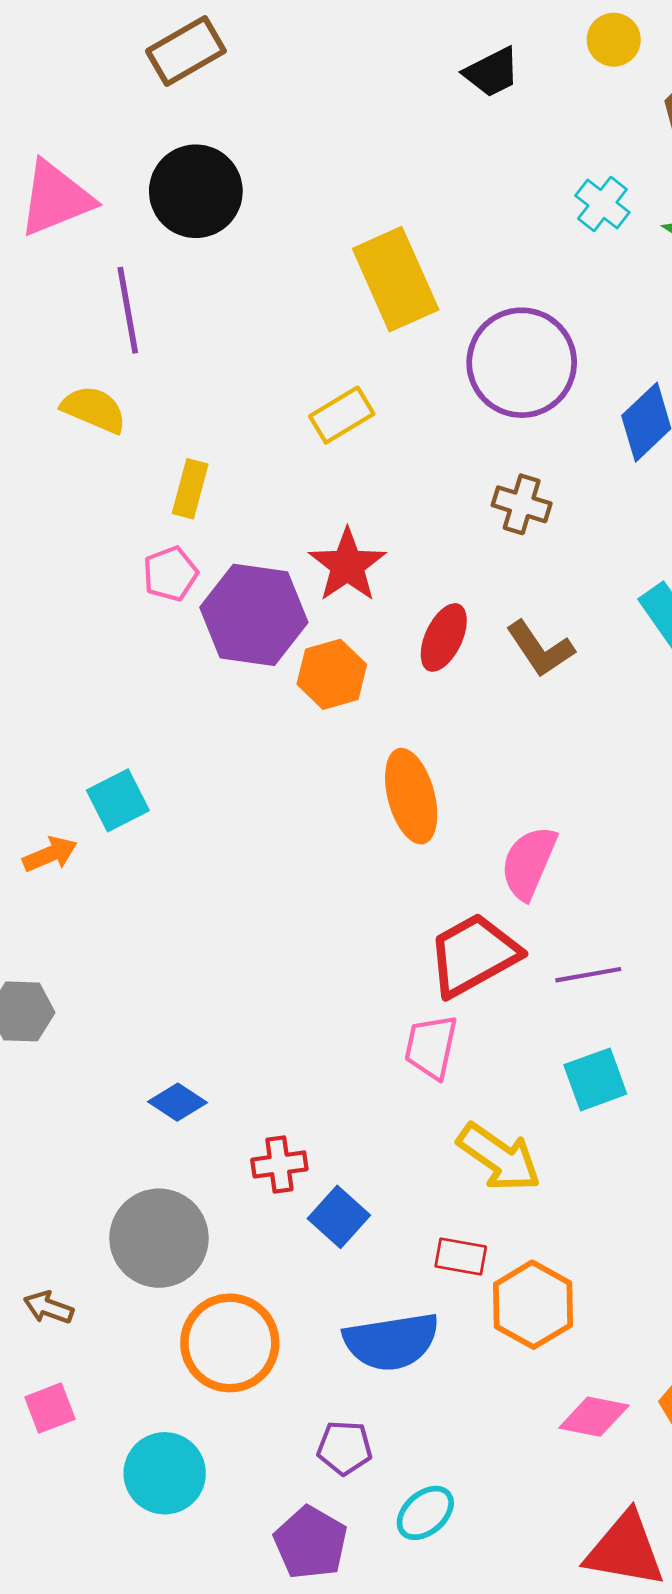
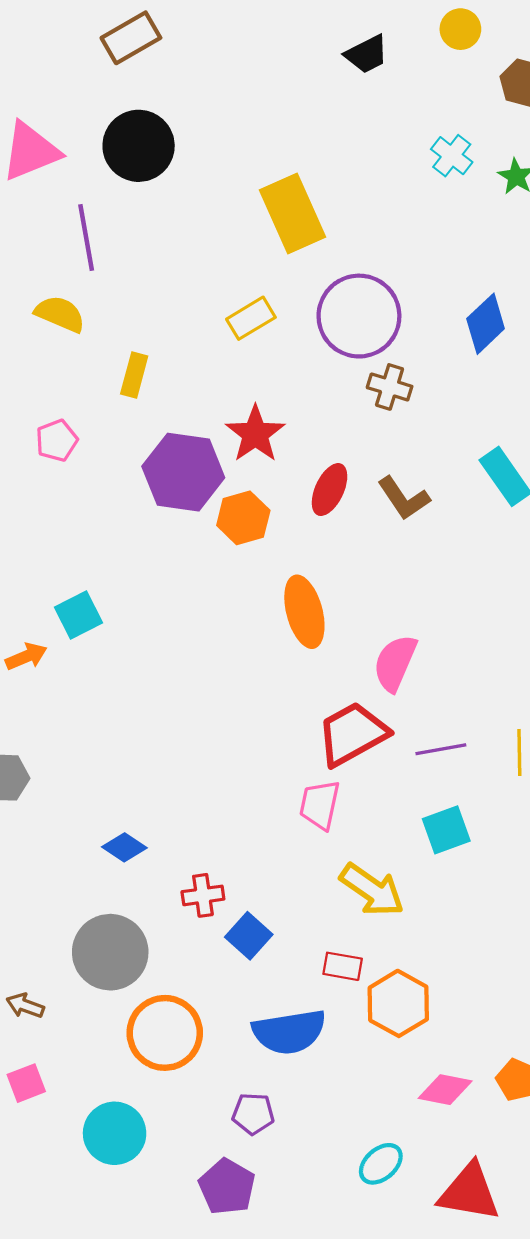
purple circle: (522, 363) -> (359, 316), moved
pink pentagon: (170, 574) -> (57, 440), moved
cyan ellipse: (425, 1513) -> (381, 1164), moved

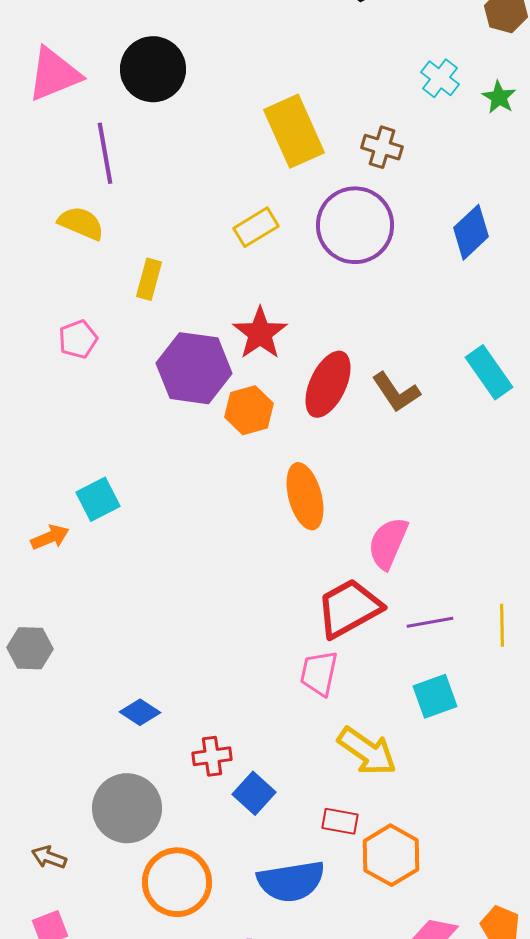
brown cross: (390, 387) -> (382, 147), moved
red ellipse: (330, 490) -> (328, 384), size x1.4

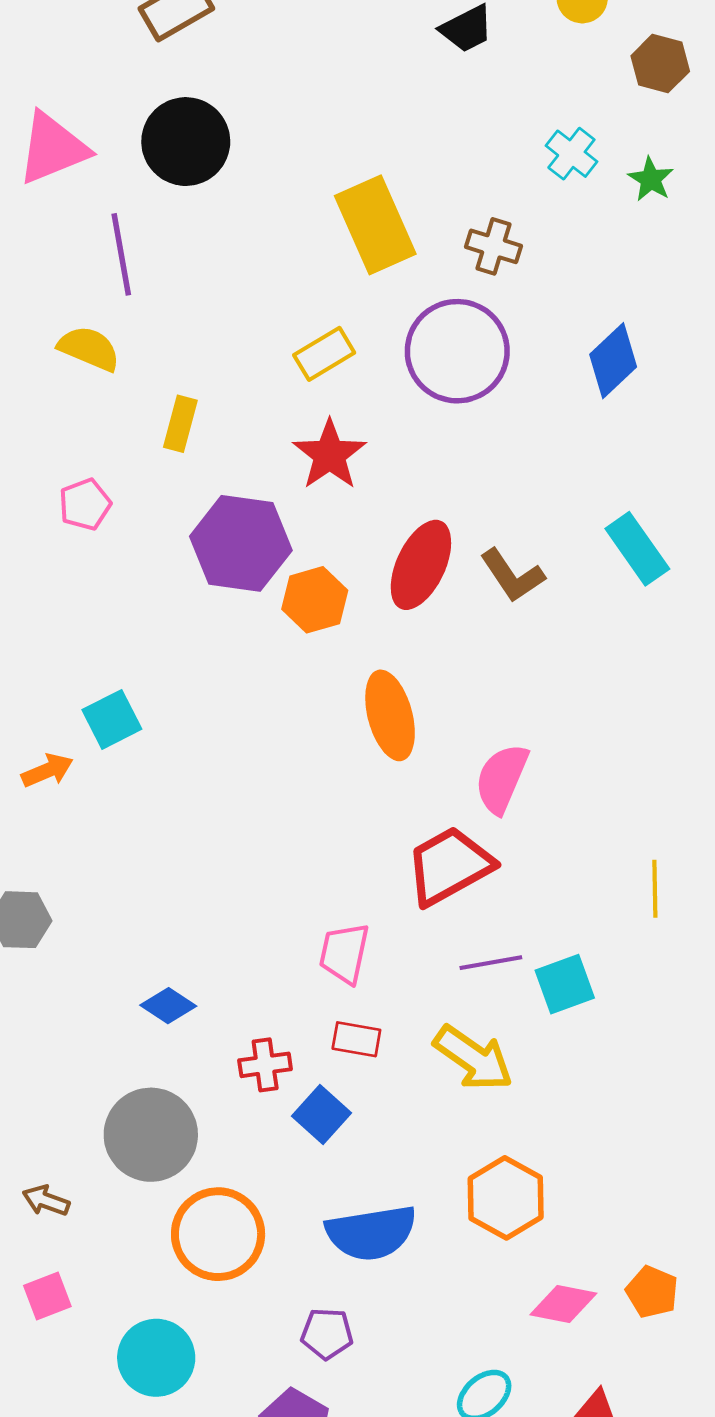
red star: (260, 333) -> (330, 455), moved
purple line: (430, 622) -> (491, 963), moved
pink trapezoid: (319, 673) -> (344, 953), moved
red rectangle: (340, 821) -> (356, 1039), moved

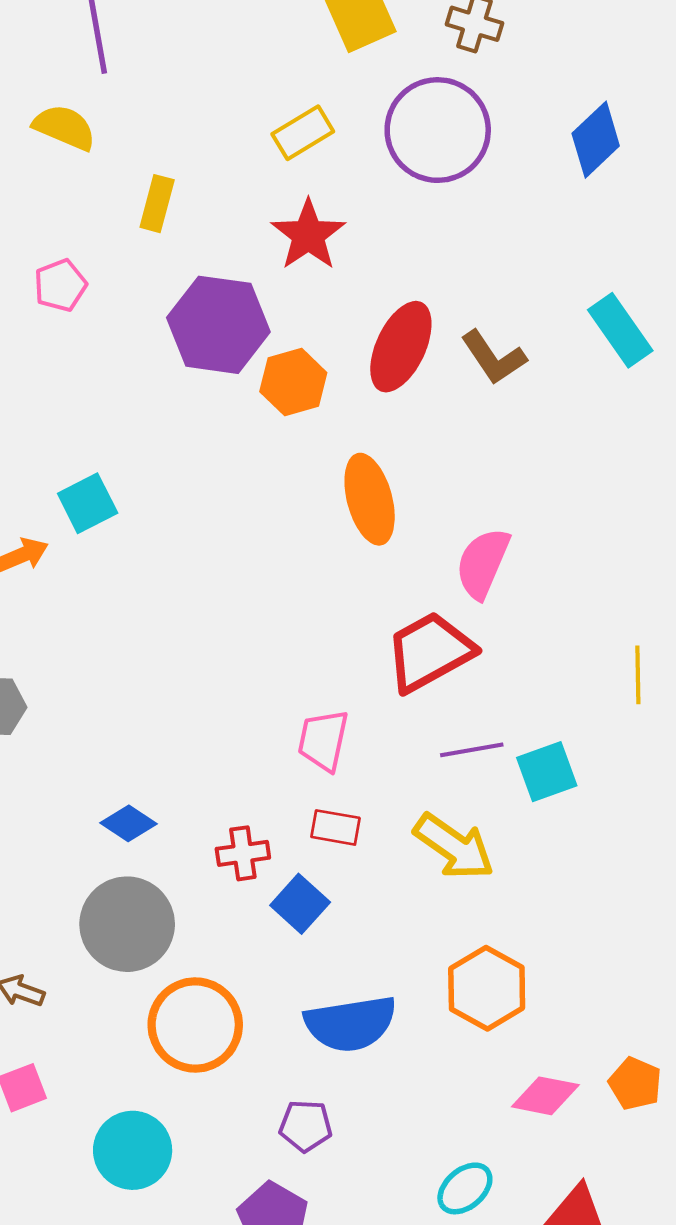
blue diamond: (168, 1006) -> (128, 823), moved

